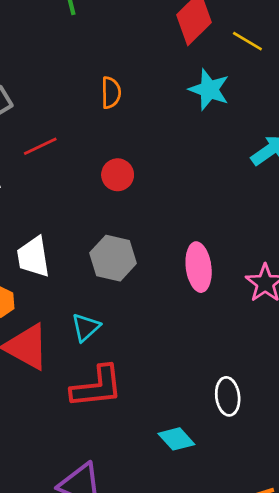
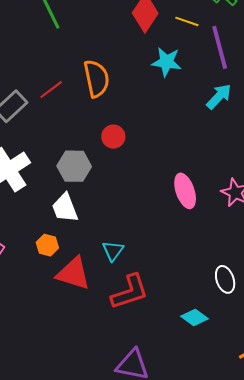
orange semicircle: (111, 93) -> (96, 79), size x1.6
red line: (40, 146) -> (51, 90), moved
gray hexagon: (113, 258) -> (74, 166), moved

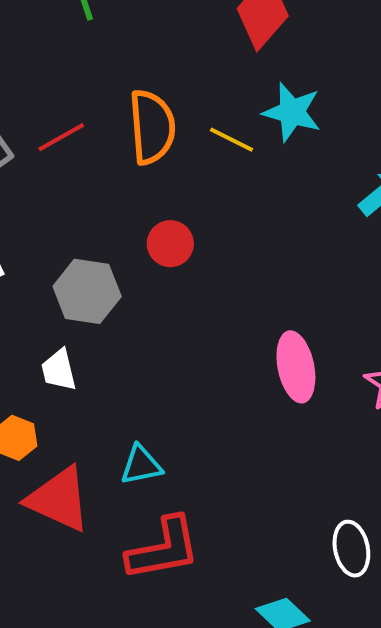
yellow line: (187, 21) -> (232, 140), moved
white trapezoid: (65, 208) -> (59, 370), size x0.7
cyan triangle: (113, 251) -> (141, 465), turned 35

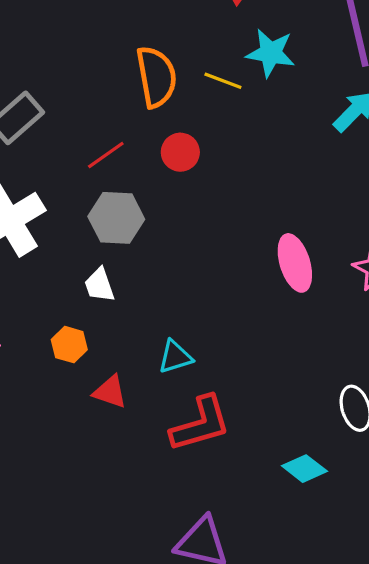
red line: (61, 137) -> (106, 155), moved
red circle: (170, 244) -> (180, 152), moved
red triangle: (59, 499) -> (110, 392), size x0.6

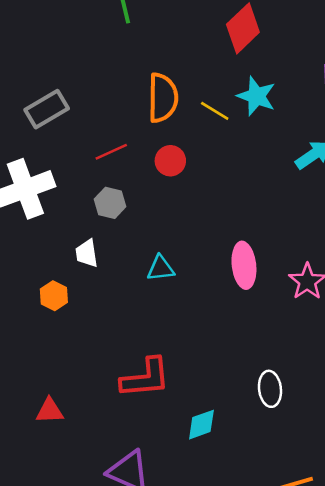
gray hexagon: (116, 218) -> (110, 203), size x0.7
cyan triangle: (175, 357) -> (161, 268), moved
red triangle: (110, 392) -> (50, 411), moved, turned -32
cyan diamond: (304, 469) -> (201, 425), moved, turned -68

